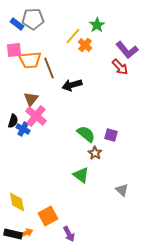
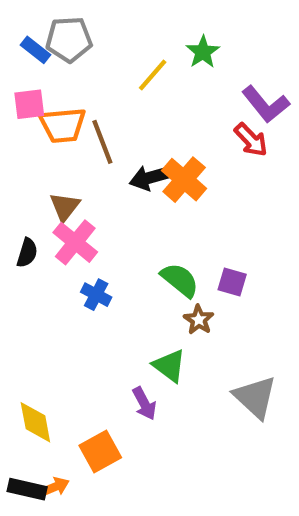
orange cross: (85, 45) -> (184, 180), moved, size x1.5
blue cross: (23, 129) -> (96, 295), moved
gray triangle: (122, 190) -> (255, 397), size x1.6
purple arrow: (69, 234) -> (144, 403), moved

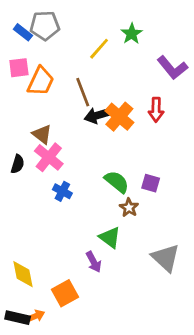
orange trapezoid: (63, 125) -> (41, 81), turned -60
red arrow: (251, 140) -> (156, 110), moved, turned 45
brown line: (102, 142) -> (83, 92), moved
brown triangle: (65, 207) -> (42, 134), turned -30

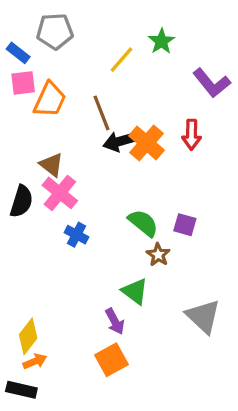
blue rectangle: (23, 32) -> (18, 53), moved
black semicircle: (18, 164) -> (21, 201), size x1.4
yellow diamond: (23, 274) -> (28, 336), turned 48
orange square: (65, 293) -> (111, 360), moved
orange arrow: (35, 316) -> (35, 361), moved

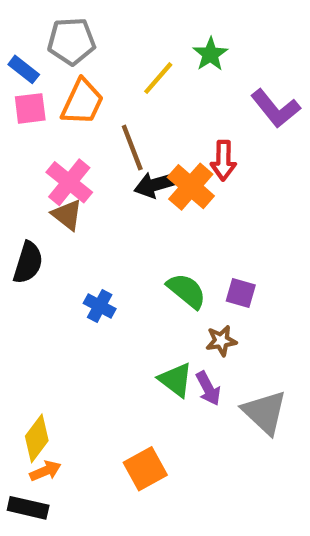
orange trapezoid: (50, 100) -> (82, 102), moved
red arrow: (192, 135) -> (223, 161), moved
pink cross: (60, 193) -> (69, 182), moved
brown star: (158, 255) -> (221, 341), moved, turned 30
purple arrow: (115, 321) -> (208, 388), moved

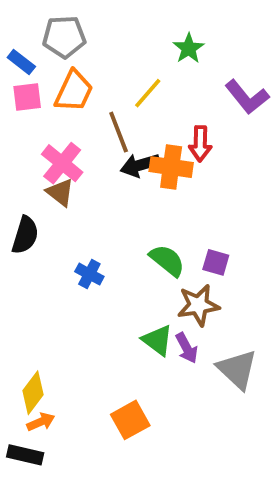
yellow line: (158, 78) -> (148, 93), moved
orange cross: (191, 187) -> (171, 167), turned -33
brown star: (221, 341) -> (198, 305), size x1.5

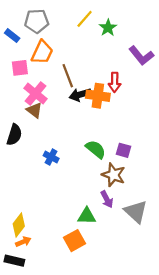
yellow line: (148, 93) -> (85, 19), moved
pink square: (27, 97) -> (20, 68), moved
brown star: (198, 305) -> (113, 175), turned 30
green triangle: (157, 340) -> (87, 216), moved, turned -36

